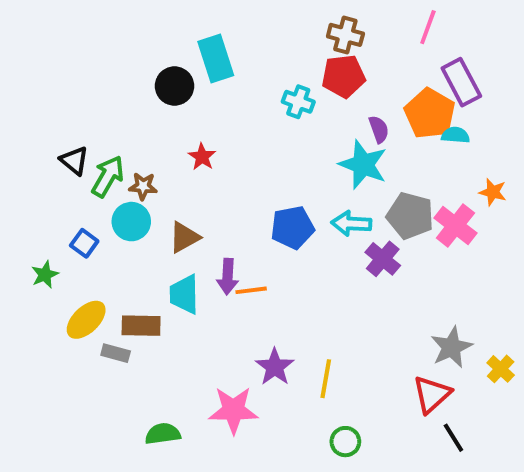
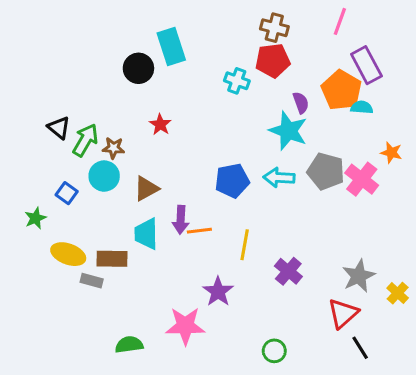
purple cross: (383, 259) -> (288, 271), moved
yellow ellipse: (86, 320) -> (68, 254), turned 64
yellow line: (326, 379) -> (245, 245), moved

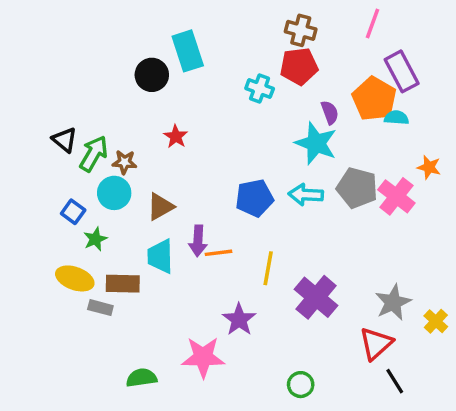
green star: (35, 218) -> (95, 239), moved
purple cross: (288, 271) -> (316, 297), size x1.4

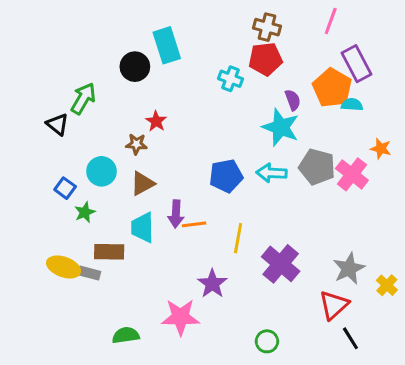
green arrow: (94, 154) -> (83, 98), moved
brown star: (124, 162) -> (136, 144), moved
yellow ellipse: (75, 278) -> (64, 267), moved

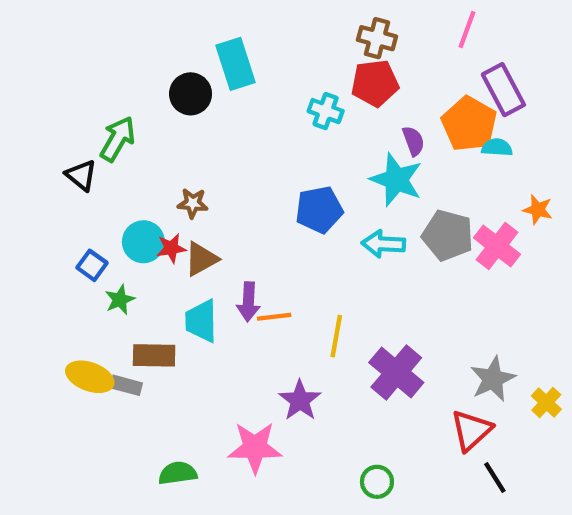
red star: (156, 121) -> (171, 248), moved, turned 30
blue pentagon: (226, 176) -> (319, 210), moved

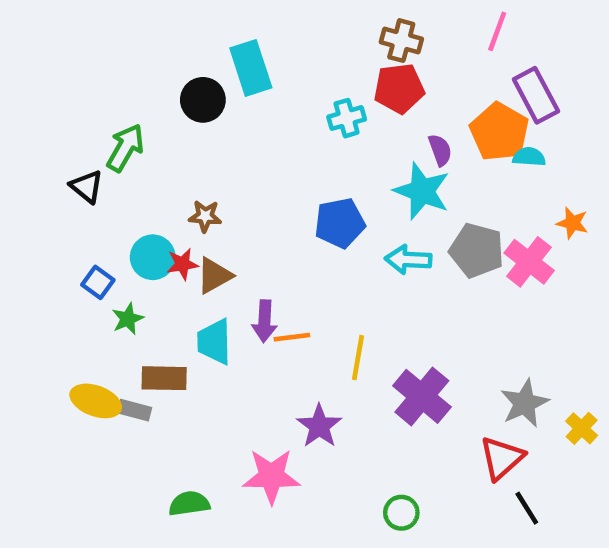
cyan cross: (326, 111) -> (347, 118), turned -36

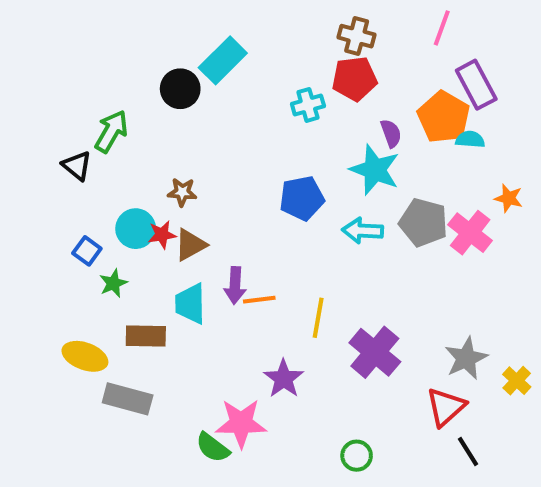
cyan rectangle: (251, 68) -> (223, 60), turned 63
gray rectangle: (134, 410) -> (128, 399), moved, size x1.6
green semicircle: (189, 504) -> (213, 448), moved, turned -135

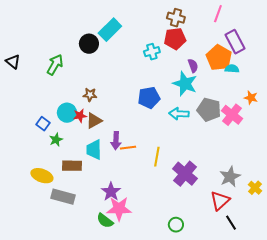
black triangle: (77, 166) -> (13, 62), moved
purple star: (284, 379) -> (111, 192), moved

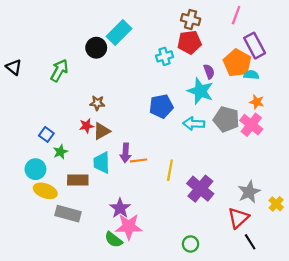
orange star: (251, 98) -> (257, 102), moved
cyan circle: (67, 113) -> (35, 169), moved

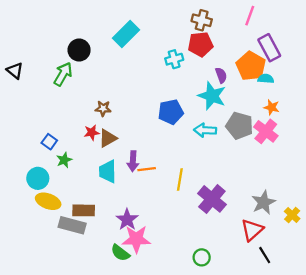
black circle: (96, 48) -> (79, 50), moved
brown rectangle: (78, 180) -> (84, 210), moved

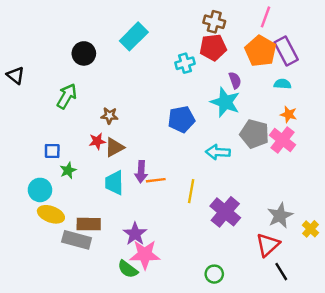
orange pentagon: (251, 66) -> (261, 51), moved
green arrow: (63, 74) -> (67, 96), moved
cyan arrow: (205, 130) -> (218, 152), moved
blue square: (49, 142) -> (52, 151), turned -35

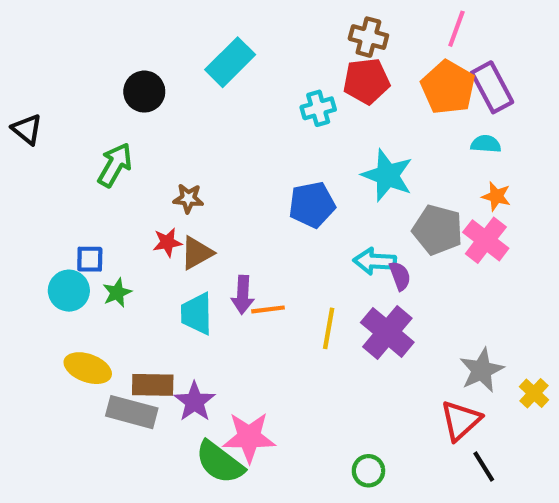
purple semicircle: (235, 80) -> (400, 276), moved
cyan circle: (40, 190) -> (69, 291), moved
purple cross: (225, 212) -> (387, 332), moved
purple star: (135, 234) -> (195, 402), moved
green semicircle: (128, 269) -> (220, 462), size x1.4

